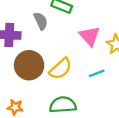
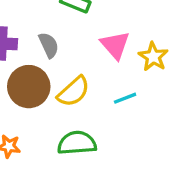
gray semicircle: (41, 21) -> (49, 45), moved

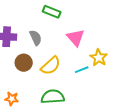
yellow star: (153, 57) -> (99, 58), moved
brown circle: (29, 87) -> (24, 63), size x0.7

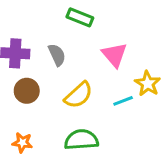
brown circle: (24, 63) -> (27, 91), moved

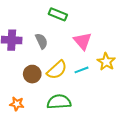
brown circle: (27, 91) -> (32, 74), moved
cyan line: (123, 101) -> (82, 70), moved

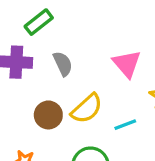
green rectangle: (58, 14) -> (39, 22), moved, turned -60
cyan line: (82, 70) -> (125, 125), moved

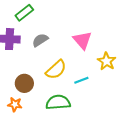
gray semicircle: (63, 64) -> (40, 40), turned -98
brown circle: (48, 115) -> (24, 83), moved

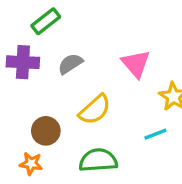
cyan line: (81, 80) -> (155, 134), moved

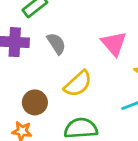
gray semicircle: (70, 64) -> (56, 44), turned 90

